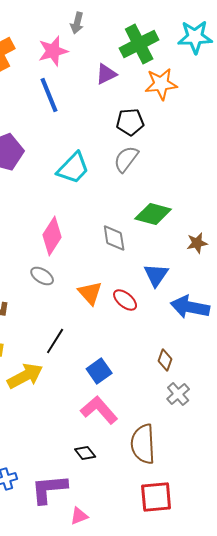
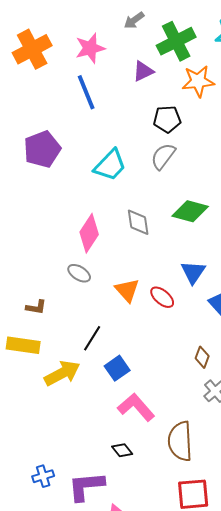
gray arrow: (77, 23) -> (134, 20), moved, turned 40
gray diamond: (114, 238) -> (138, 222), moved
blue square: (99, 371) -> (117, 368), moved

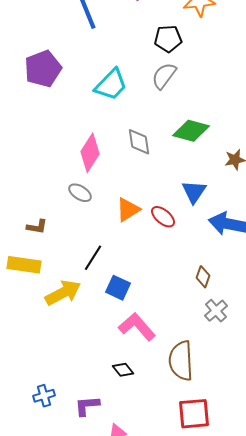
orange triangle: (127, 290) -> (128, 210), turned 40
blue square: (117, 368) -> (118, 288), turned -30
purple L-shape: (86, 486) -> (87, 406), size x0.7

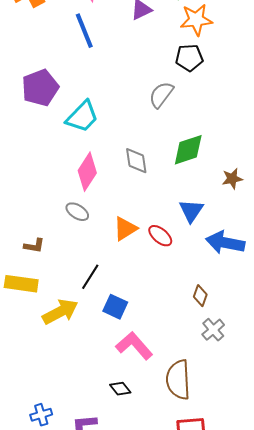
black pentagon: (168, 39) -> (189, 58), moved
cyan trapezoid: (111, 85) -> (82, 117), moved
green diamond: (191, 131) -> (188, 150), turned -33

